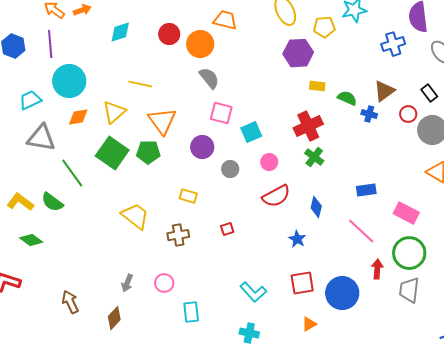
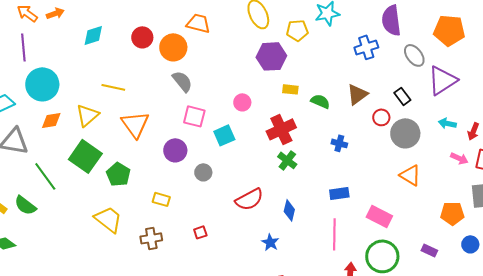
blue cross: (369, 114) -> (339, 143), moved
green pentagon: (148, 152) -> (118, 174), moved, turned 30
pink circle: (269, 162) -> (242, 102), moved
pink line: (361, 231) -> (334, 234), turned 48

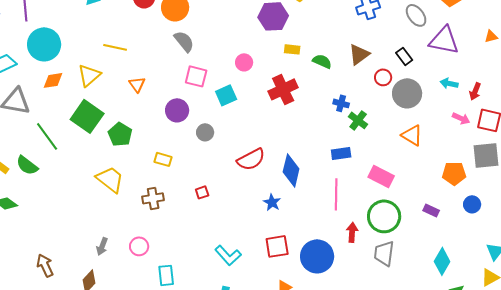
purple triangle: (442, 80) -> (444, 40), turned 44
orange triangle: (135, 124) -> (137, 84), size x0.6
green cross: (287, 160) -> (358, 120), moved
blue diamond: (289, 210) -> (291, 170), size x1.5

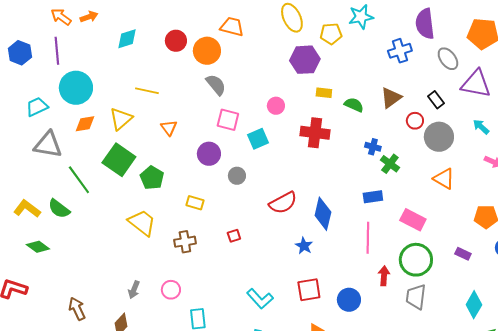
cyan arrow: (449, 83) -> (481, 127), turned 30
red cross: (283, 89) -> (315, 133), turned 32
blue circle: (317, 256) -> (349, 300), size x0.7

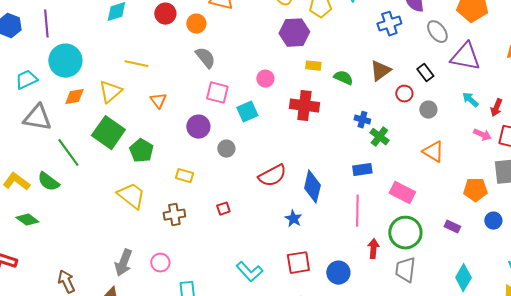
orange circle: (207, 51) -> (196, 24), size x0.7
gray circle: (439, 137) -> (428, 110), size x0.6
gray arrow: (134, 290) -> (123, 263), size x1.5

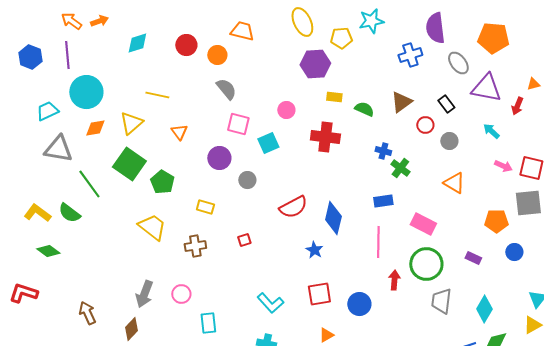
red arrow: (496, 108) -> (517, 106), moved
gray trapezoid: (405, 270) -> (441, 301), moved

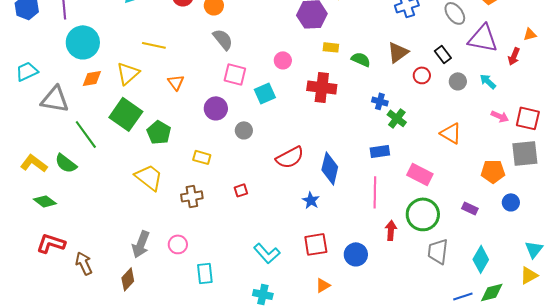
cyan trapezoid: (47, 111) -> (27, 71), moved
gray circle: (449, 141) -> (458, 81), moved
red L-shape: (23, 293) -> (51, 243), moved

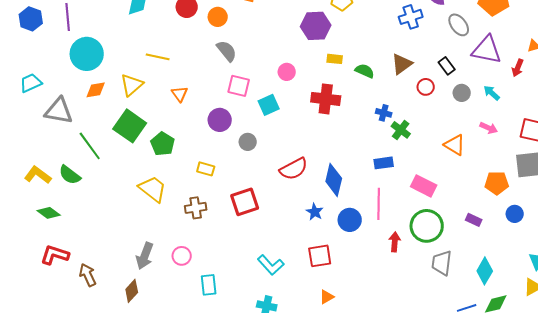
pink arrow: (500, 116) -> (489, 128), moved
red square: (241, 190) -> (245, 202), size x2.0
blue circle: (356, 254) -> (350, 220), moved

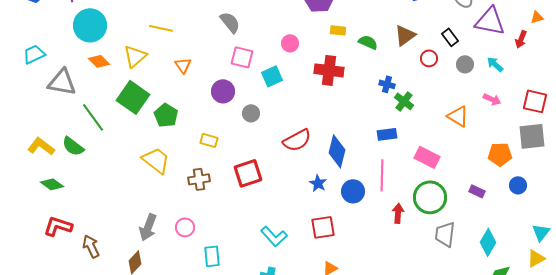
orange diamond: (96, 90) -> (99, 61), turned 55

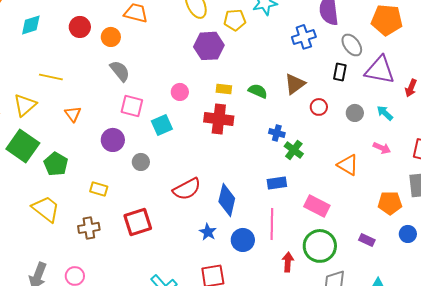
yellow rectangle: (338, 30) -> (224, 89), moved
black rectangle: (450, 37) -> (340, 72), moved, turned 48

